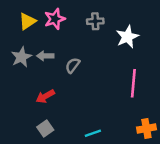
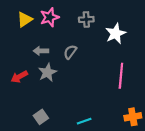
gray star: (21, 57) -> (47, 72), moved
gray semicircle: (73, 65) -> (70, 52), moved
red arrow: (45, 96) -> (19, 77), moved

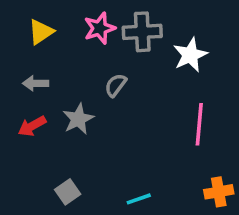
pink star: (50, 17) -> (100, 28), moved
gray cross: (86, 19) -> (142, 32), size x1.5
gray arrow: (41, 51) -> (36, 83), moved

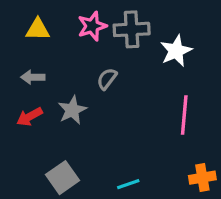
yellow triangle: (41, 32) -> (38, 29), turned 35
gray square: (68, 192) -> (62, 178), size x1.4

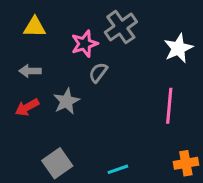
pink star: (92, 26) -> (85, 44), moved
gray cross: (132, 29) -> (121, 27), turned -32
white star: (176, 51) -> (178, 48), moved

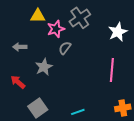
yellow triangle: (35, 27) -> (38, 16), moved
red arrow: (27, 107) -> (18, 82), moved, turned 70

